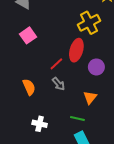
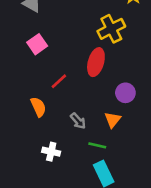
red line: (56, 64) -> (59, 81), moved
purple circle: (96, 67) -> (125, 93), moved
gray arrow: (58, 84) -> (78, 121), moved

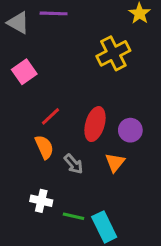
red ellipse: (96, 62) -> (95, 124), moved
orange semicircle: (38, 107) -> (44, 147), moved
green line: (97, 145) -> (73, 216), moved

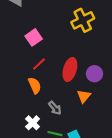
pink square: (24, 72) -> (34, 37), moved
gray arrow: (73, 164) -> (55, 108), moved
white cross: (41, 201) -> (33, 123), turned 32

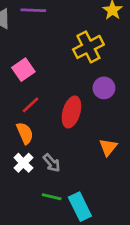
purple circle: (94, 74) -> (104, 88), moved
orange triangle: (84, 96) -> (108, 147), moved
white cross: (33, 123) -> (23, 163), moved

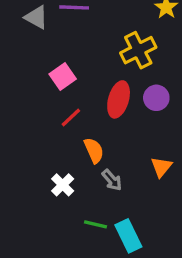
red ellipse: (71, 112) -> (119, 99), moved
orange semicircle: (25, 133) -> (94, 150), moved
gray arrow: (52, 163) -> (112, 180), moved

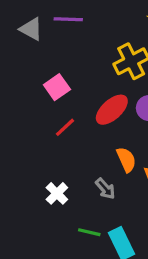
red ellipse: (119, 99) -> (112, 110), turned 32
orange semicircle: (94, 150) -> (126, 160), moved

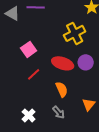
red ellipse: (112, 110) -> (63, 63), turned 60
orange semicircle: (126, 160) -> (62, 89), moved

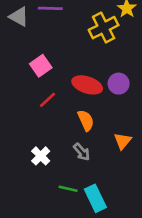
yellow cross: (75, 33) -> (104, 28), moved

